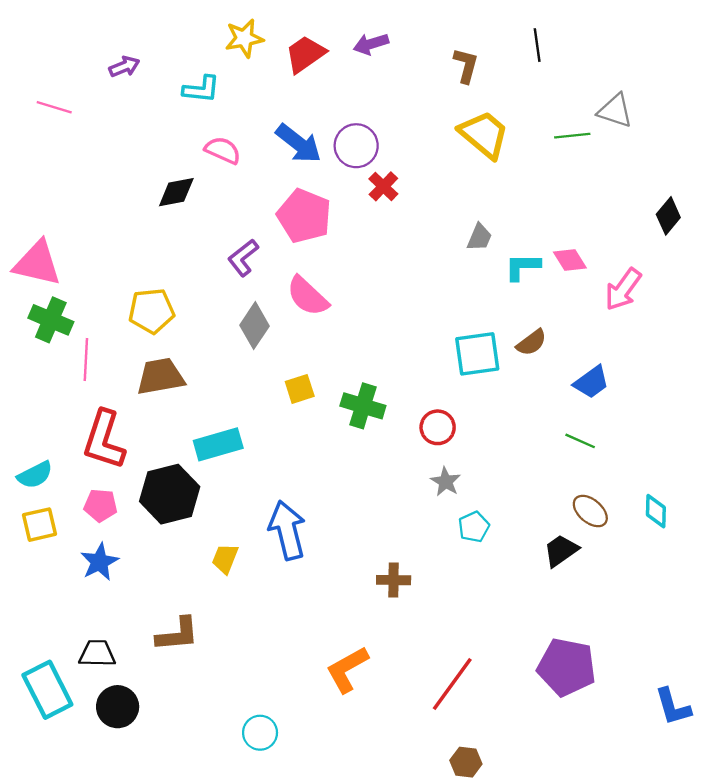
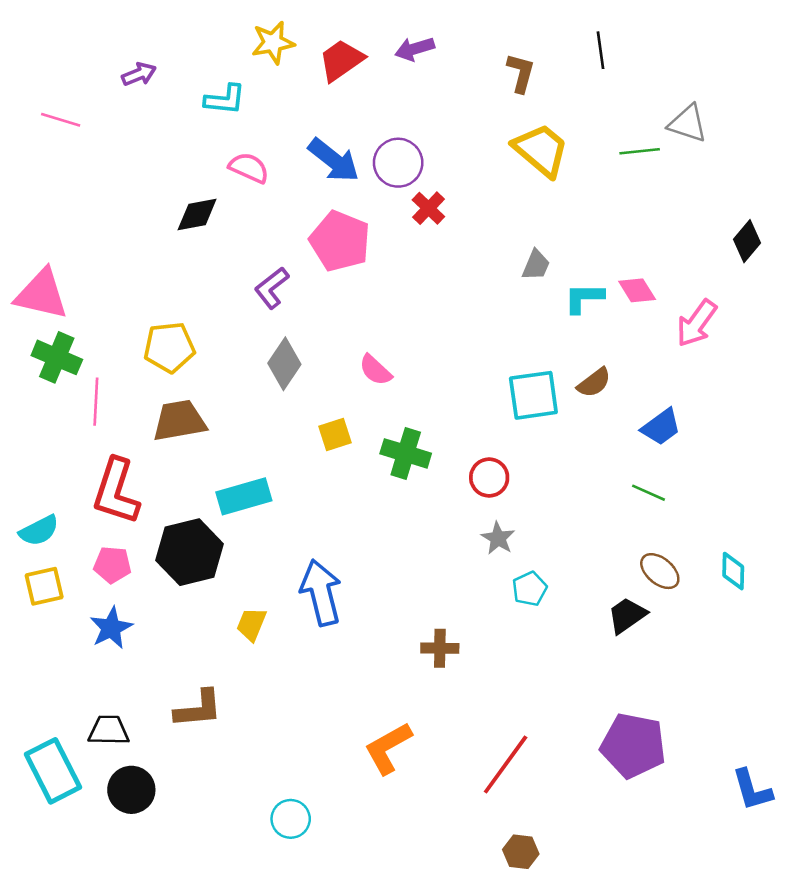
pink semicircle: (308, 296) -> (375, 370), moved, size x0.7

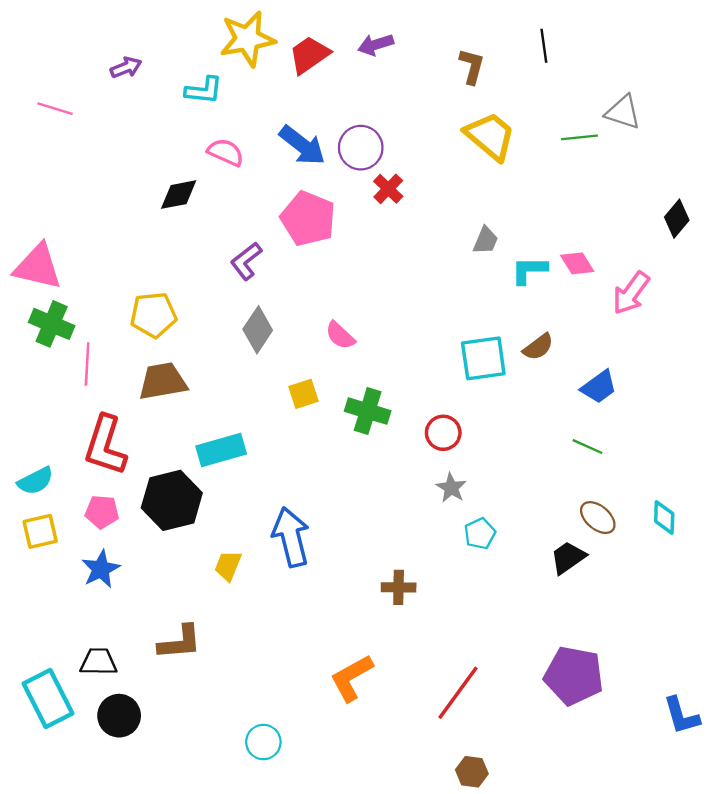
yellow star: (273, 43) -> (247, 39), size x1.4

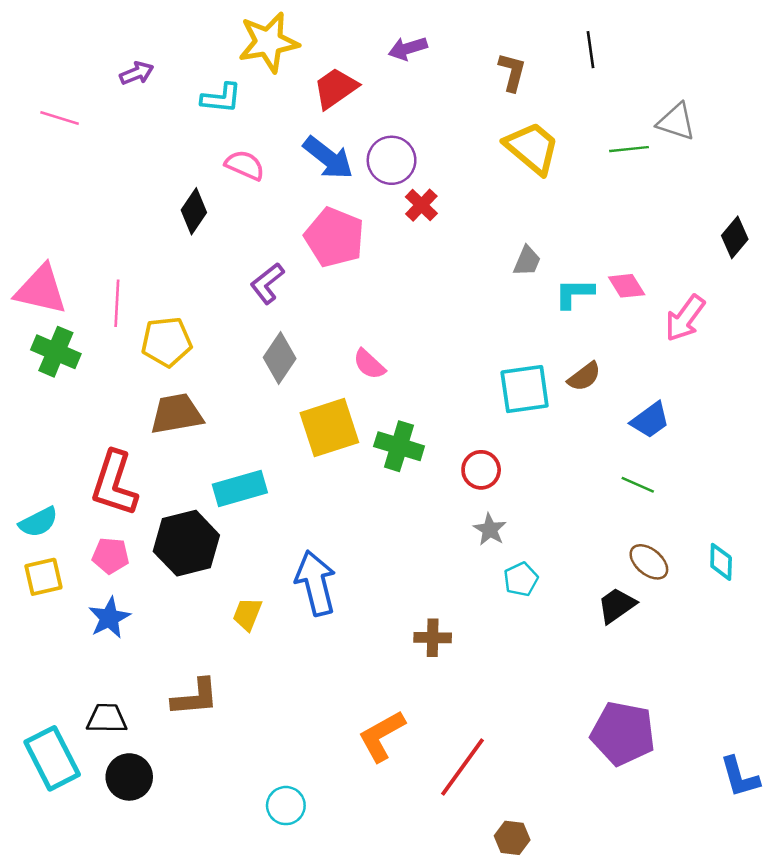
red trapezoid: (309, 55) -> (336, 88), moved
black diamond: (179, 195) -> (194, 211), turned -45
pink line: (87, 364) -> (117, 303), moved
yellow square: (303, 394) -> (329, 428), size x1.8
red line: (458, 693) -> (462, 767), moved

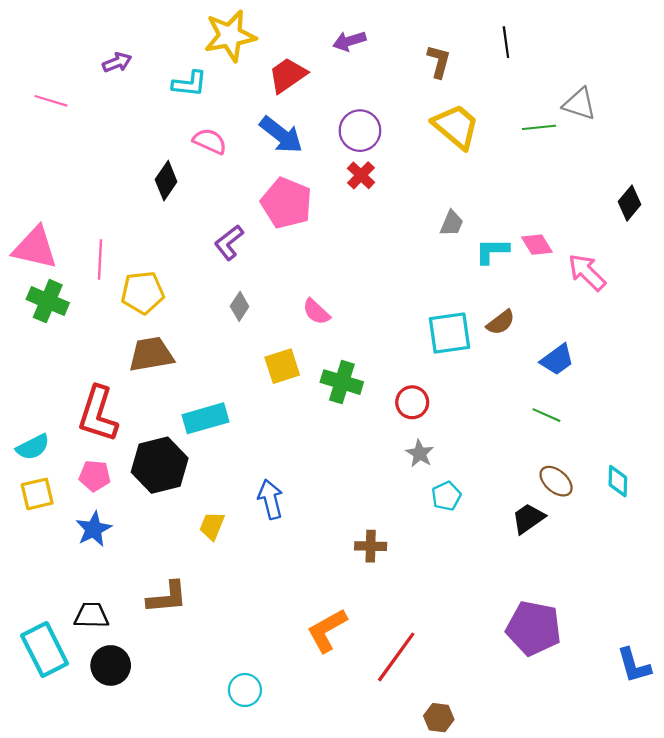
purple circle: (392, 160) -> (360, 131), moved
pink arrow: (685, 318) -> (587, 272), turned 99
gray diamond: (280, 358) -> (240, 306), size x0.7
yellow square: (329, 428) -> (282, 366), size x0.7
blue arrow: (316, 583) -> (270, 499), size x0.7

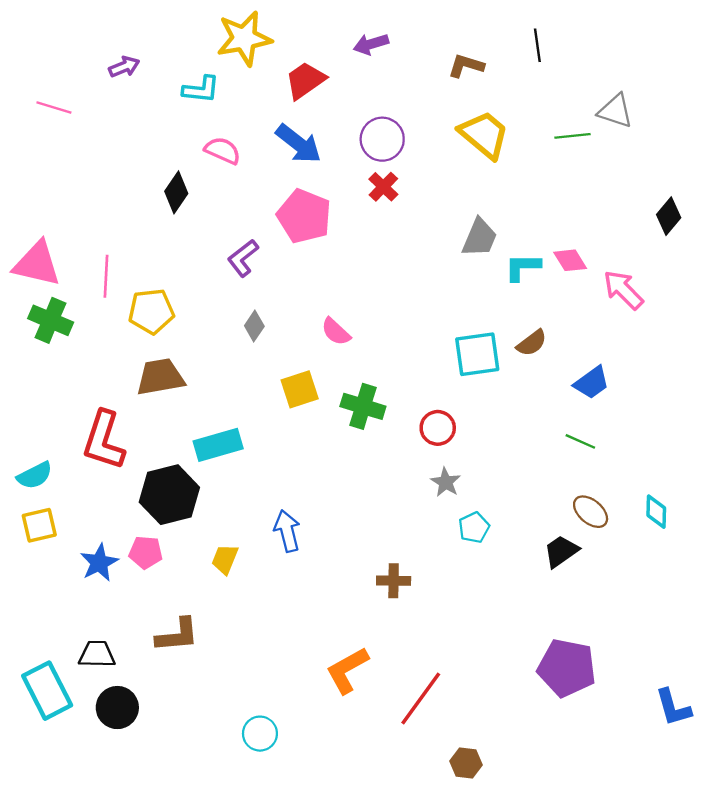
brown L-shape: (439, 61) -> (466, 66), turned -88
gray trapezoid: (452, 223) -> (480, 238), size x1.4
pink pentagon: (95, 476) -> (146, 552), moved

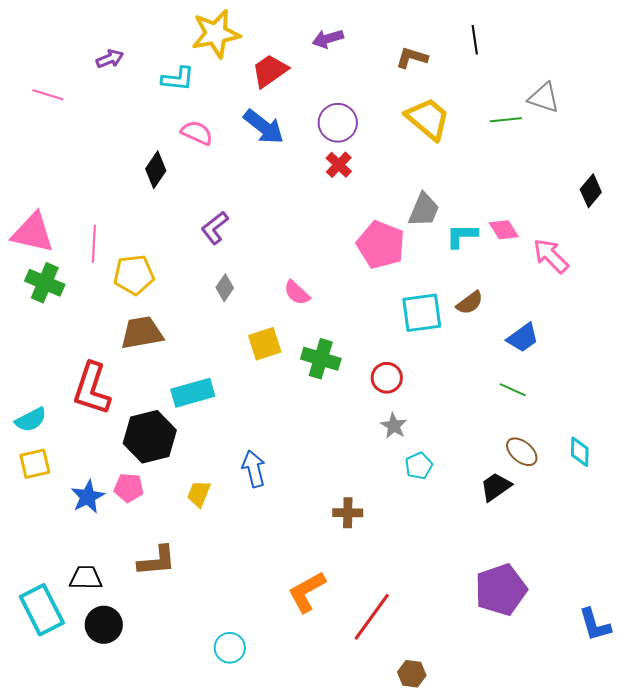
pink pentagon: (304, 216) -> (381, 245), moved
purple pentagon: (567, 668) -> (501, 590), turned -30

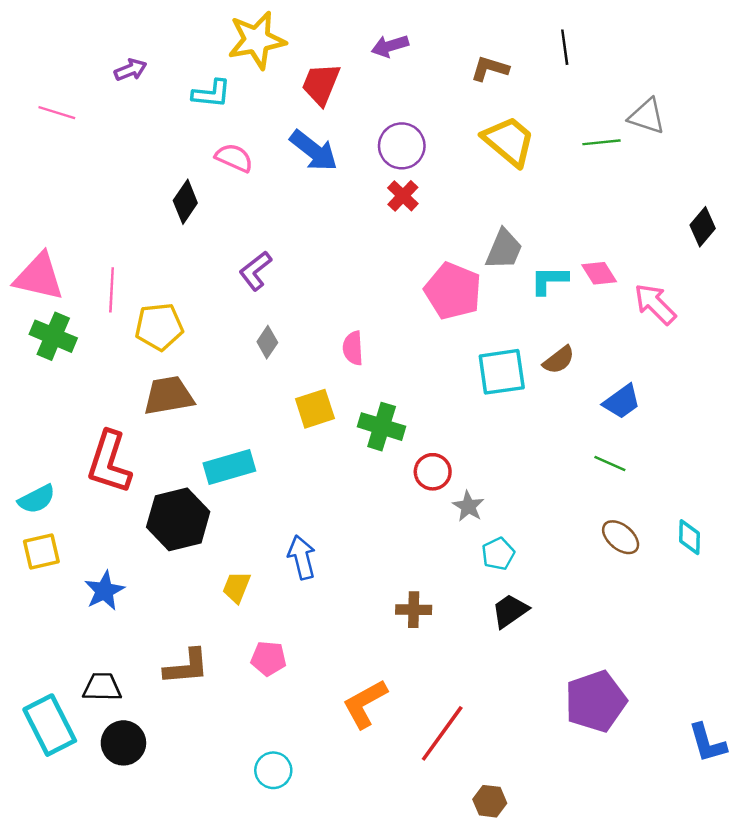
red trapezoid: (270, 71) -> (321, 84), turned -33
pink semicircle: (297, 293) -> (353, 348), turned 44
red circle: (387, 378) -> (433, 472), moved
black trapezoid: (496, 487) -> (510, 611), moved
pink pentagon: (129, 488) -> (269, 658), moved

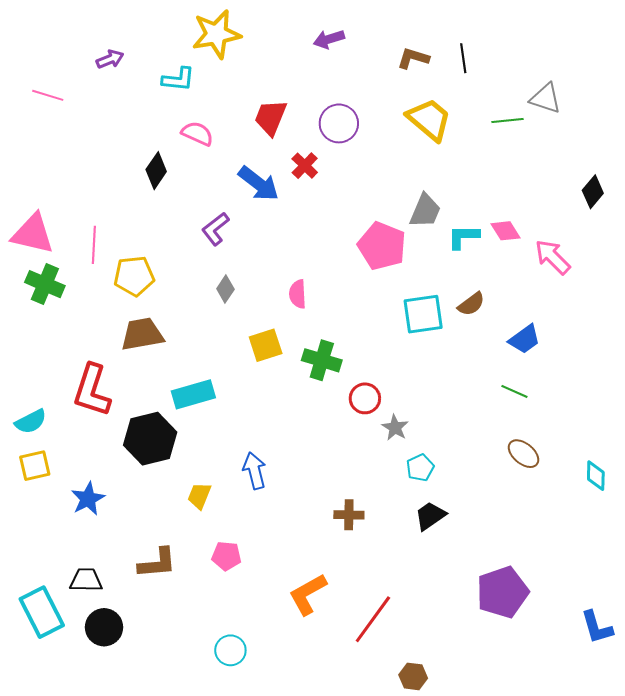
black line: (565, 47) -> (463, 58), moved
red trapezoid: (321, 84) -> (271, 117), moved
blue arrow: (314, 151) -> (259, 184), moved
red cross: (403, 196) -> (305, 166), moved
cyan diamond: (690, 537) -> (596, 476), moved

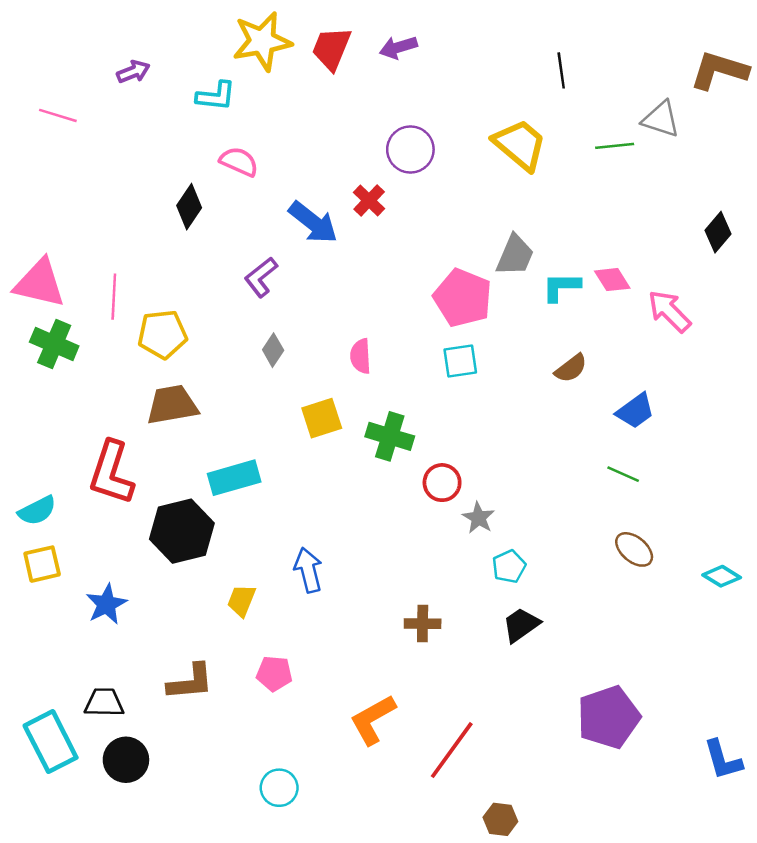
brown L-shape: (413, 58) -> (719, 70), moved, size x1.5
red trapezoid: (271, 117) -> (331, 49), moved
cyan square: (423, 314) -> (460, 361), moved, size x0.7
cyan diamond: (596, 476) -> (722, 576), turned -60

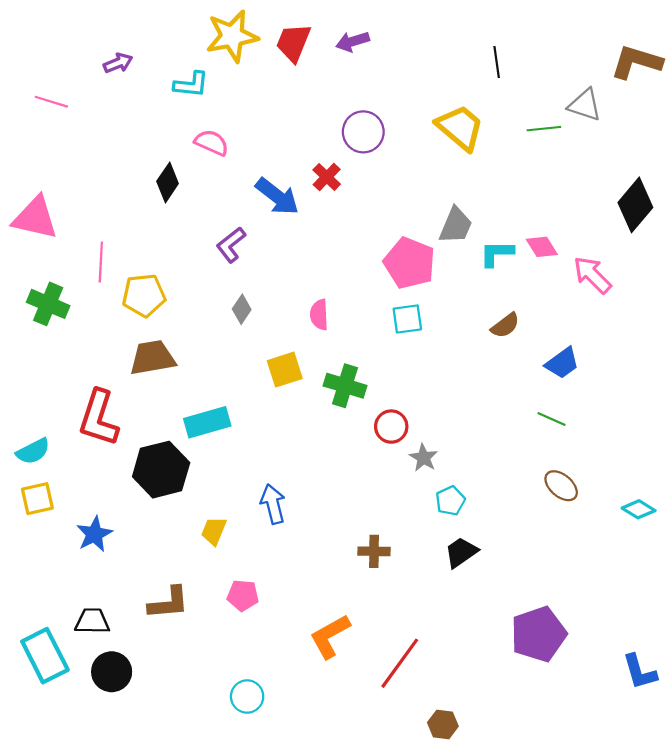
black diamond: (718, 232) -> (635, 205), size x1.5
pink triangle: (40, 283) -> (35, 218), moved

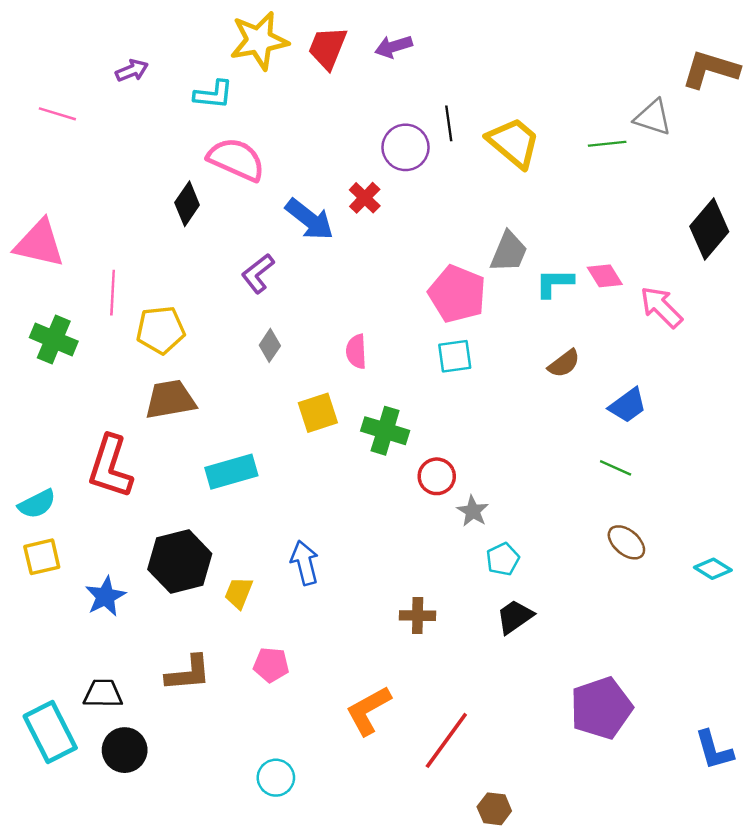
black line: (497, 62) -> (449, 123), moved
pink semicircle: (212, 143) -> (236, 159), size x1.5
black hexagon: (161, 470) -> (180, 562), moved

